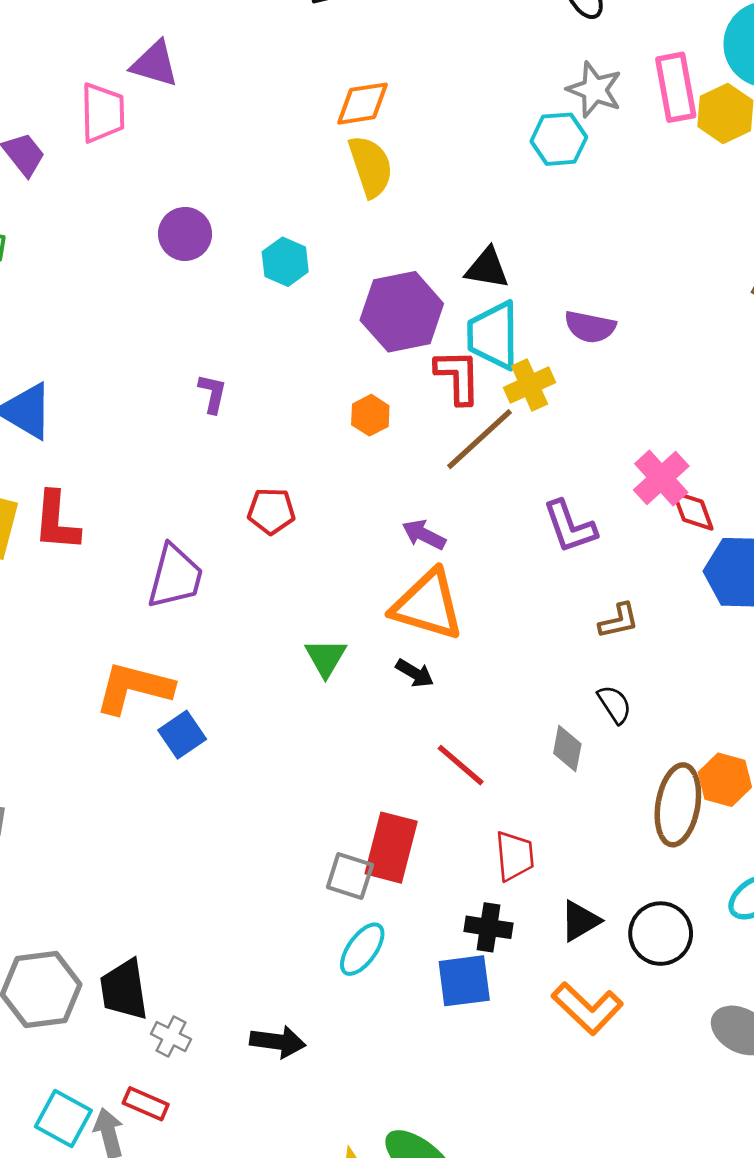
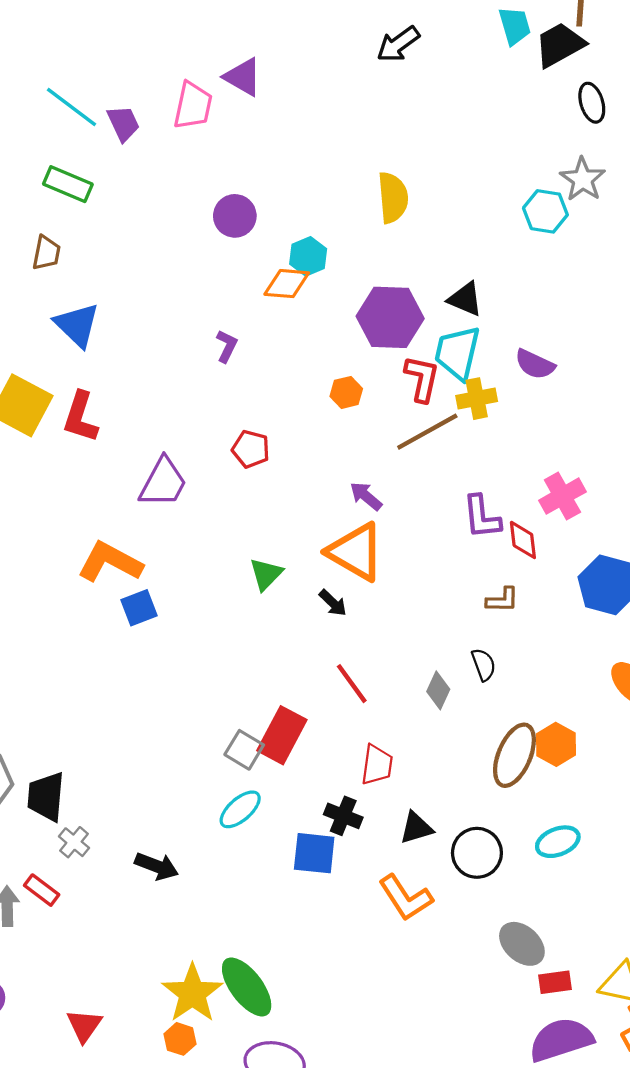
orange diamond: (362, 104) -> (287, 284), moved
red diamond: (693, 511) -> (523, 540), moved

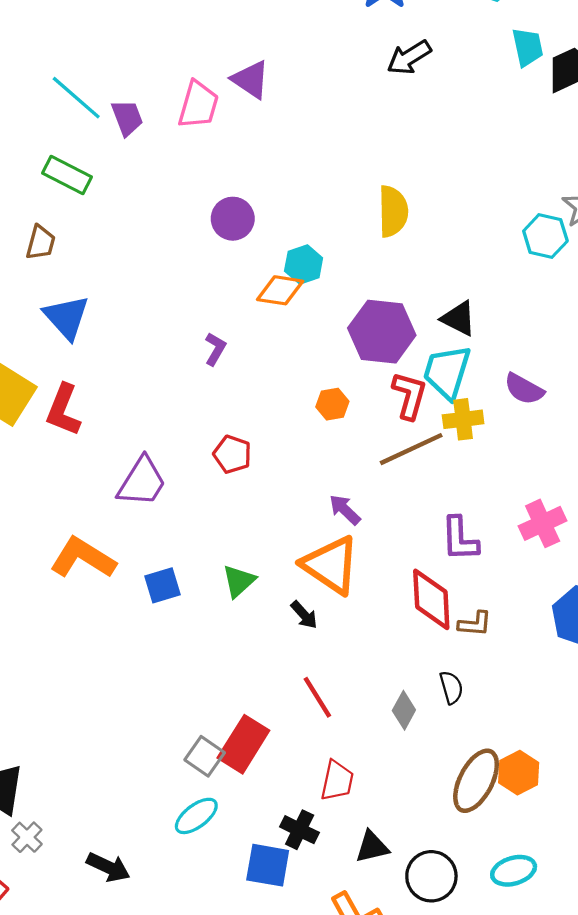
red diamond: (523, 540) -> (431, 599), moved, size x1.5
blue square: (139, 608) -> (162, 585), moved

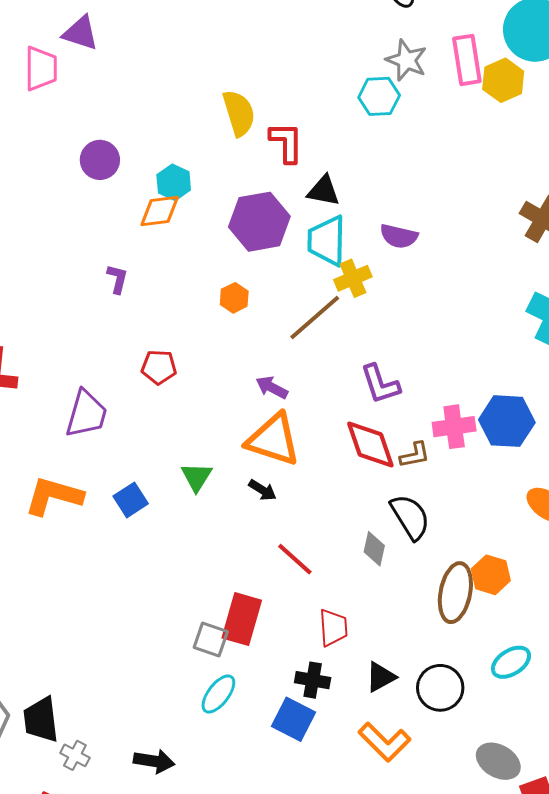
red L-shape: (409, 395) -> (286, 142), moved
pink cross: (543, 523) -> (454, 427), moved, turned 33
black semicircle: (451, 687) -> (410, 517), size x1.6
blue square: (268, 865) -> (294, 719), turned 33

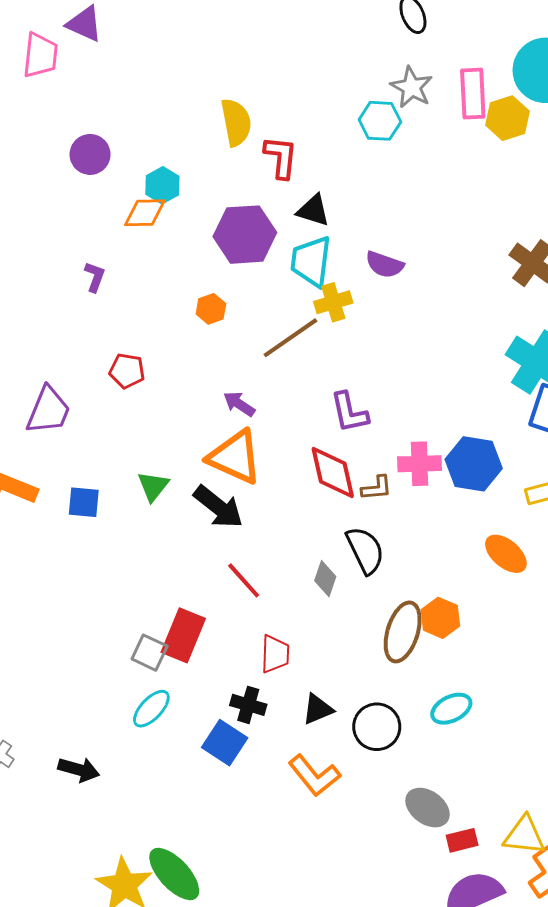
black arrow: (262, 490) -> (218, 507), size x1.8
blue square: (131, 500) -> (84, 502), turned 32

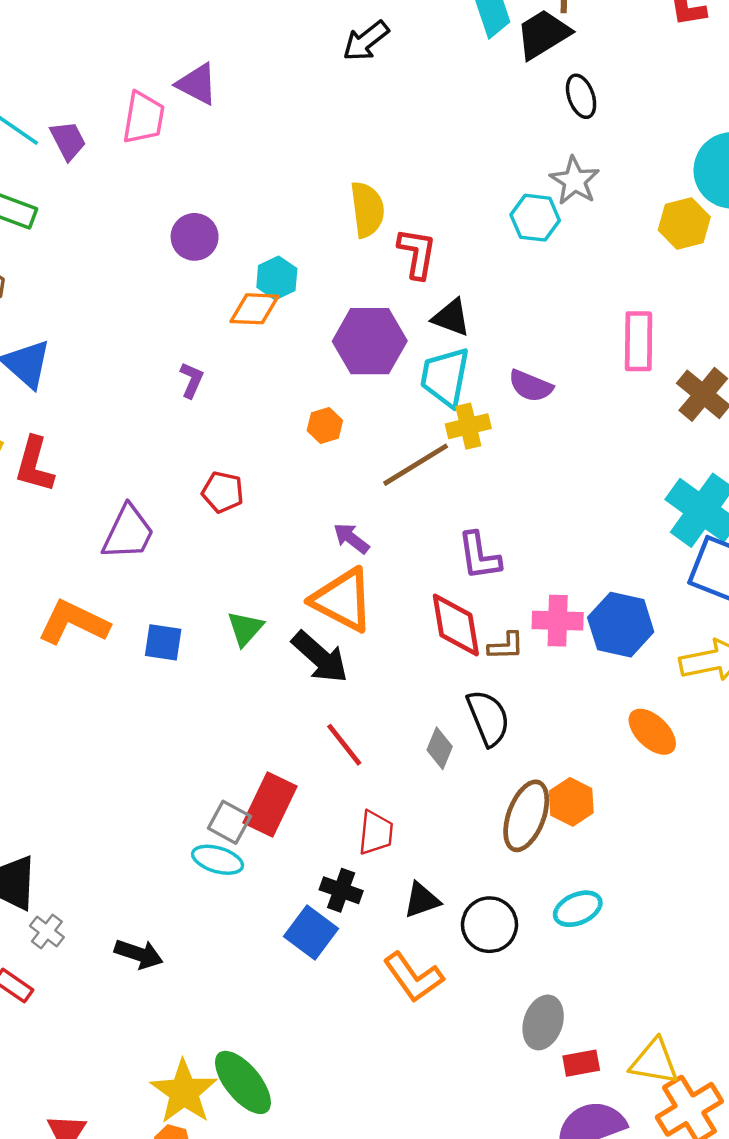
pink rectangle: (473, 94) -> (639, 341), moved
cyan ellipse: (151, 709) -> (218, 860), moved, turned 60
gray ellipse: (427, 808) -> (543, 1022), turned 69

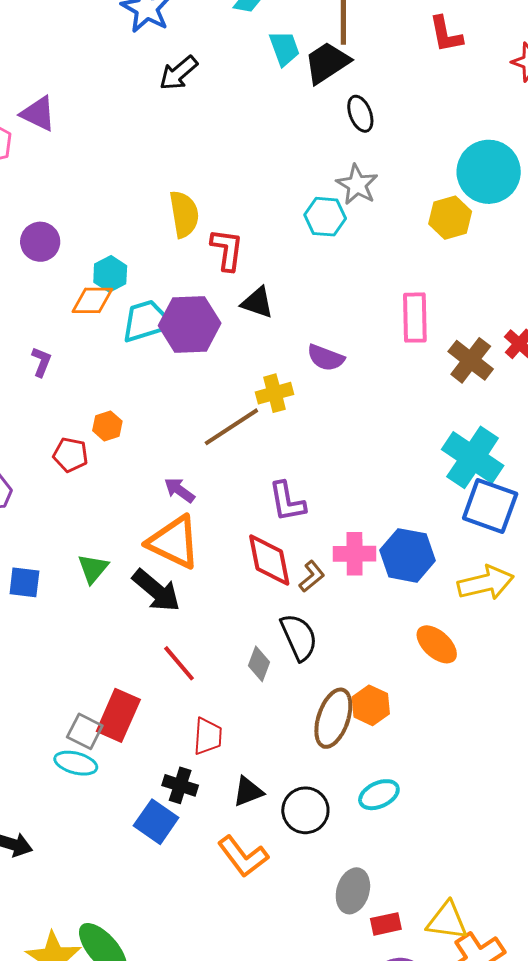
cyan trapezoid: (445, 377) -> (147, 321), moved, turned 64
orange hexagon: (325, 426) -> (107, 426), moved
brown L-shape: (506, 646) -> (312, 576), turned -36

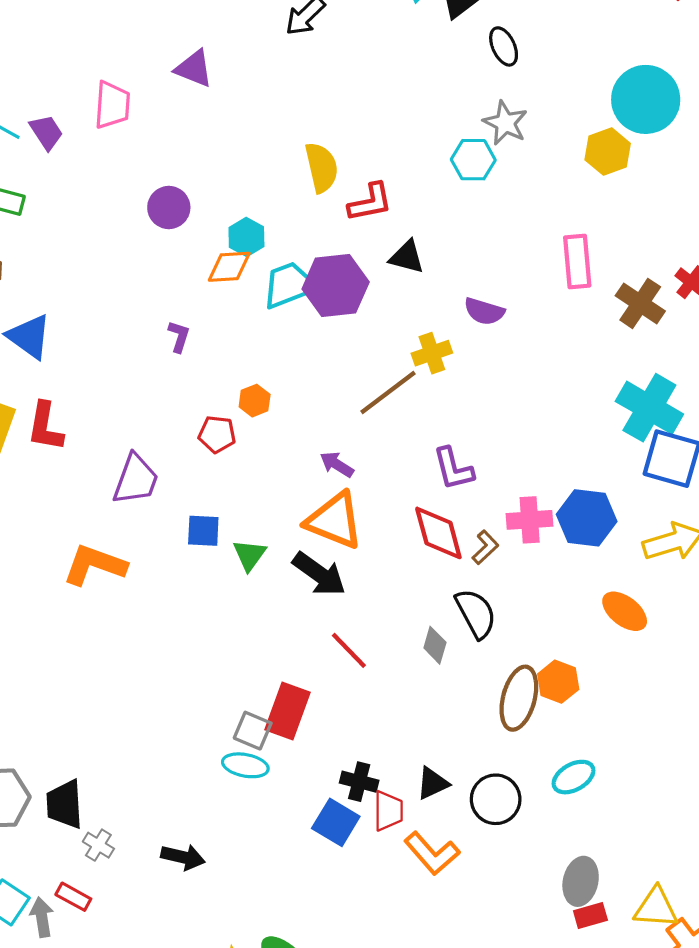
purple triangle: (38, 114) -> (194, 69), moved
red L-shape: (227, 250) -> (370, 202), turned 75
blue square: (24, 582) -> (203, 531), moved
red trapezoid: (208, 736) -> (388, 811), moved
gray ellipse: (353, 891) -> (581, 881), moved

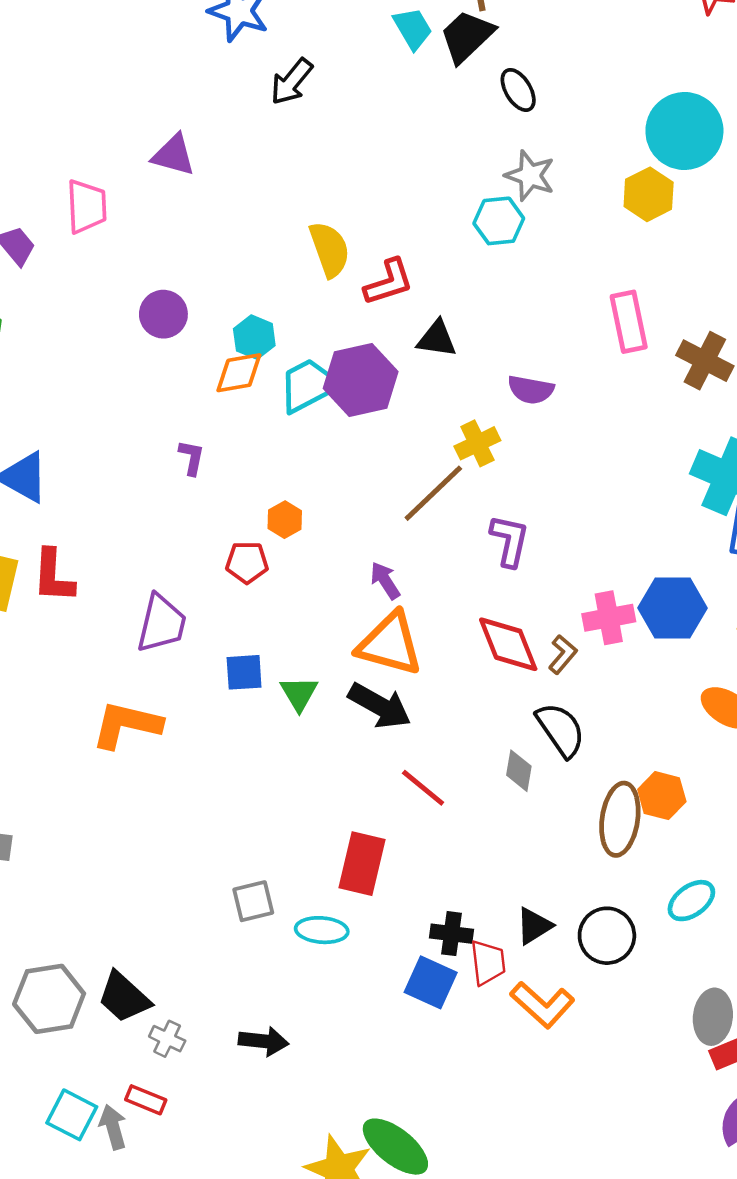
purple arrow: (337, 464) -> (385, 581), turned 32
purple L-shape: (453, 469) -> (510, 541), moved, turned -147
gray square: (253, 731) -> (253, 901), moved, turned -30
black trapezoid: (65, 804) -> (124, 997), turned -38

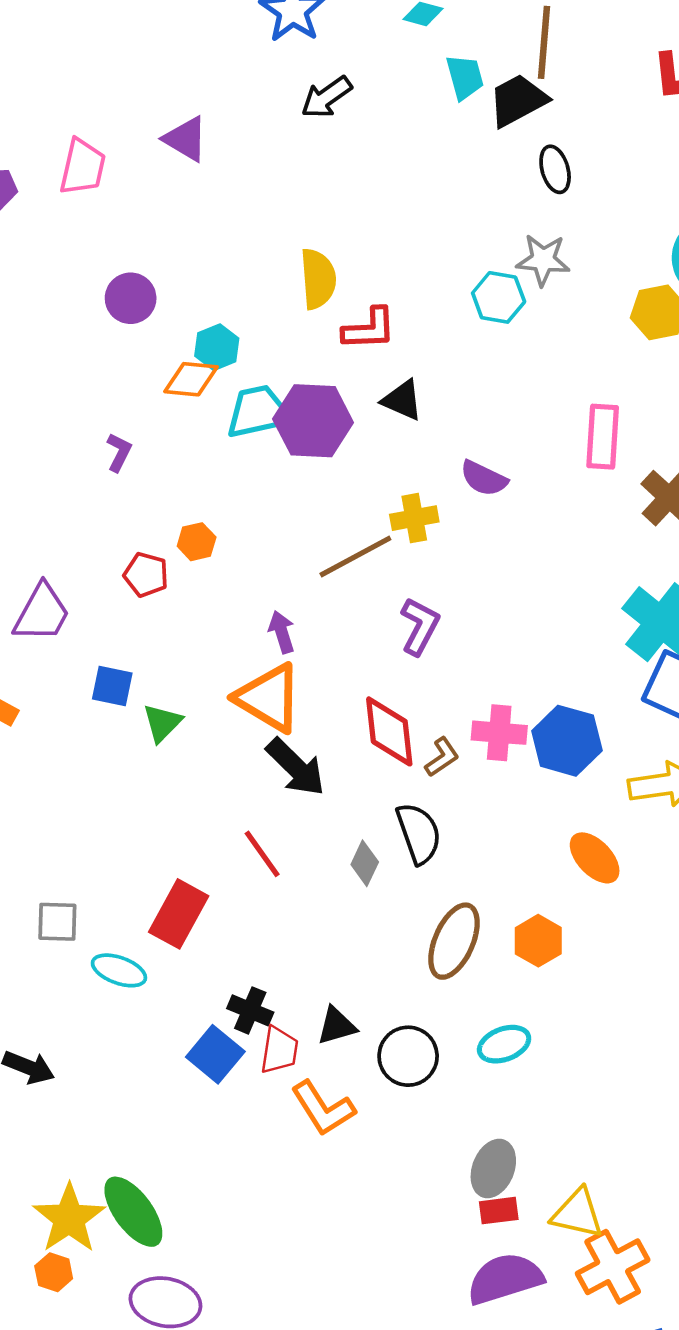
gray star: (530, 176) -> (543, 260), turned -30
black arrow: (380, 706) -> (296, 767), moved
orange hexagon: (662, 796) -> (538, 941), moved

